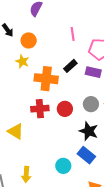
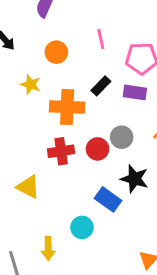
orange circle: (29, 40) -> (56, 52), moved
gray circle: (91, 104) -> (122, 137), moved
blue rectangle: (86, 155) -> (108, 199), moved
cyan circle: (63, 166) -> (82, 227), moved

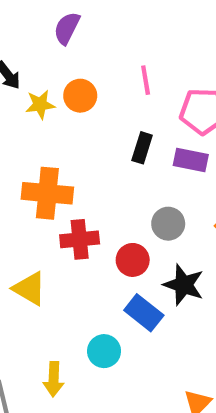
yellow star: (31, 84) -> (40, 105), moved, turned -30
black rectangle: (101, 86) -> (142, 148), turned -30
orange cross: (67, 107) -> (47, 193), moved
red circle: (98, 149) -> (133, 260), moved

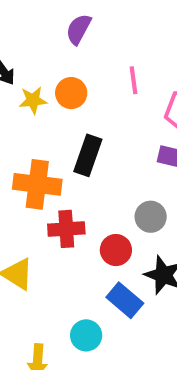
purple semicircle: (67, 28) -> (79, 29), moved
black rectangle: (142, 148) -> (88, 155), moved, size x1.4

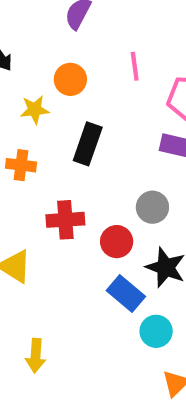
yellow star: (33, 100) -> (35, 110), moved
orange cross: (37, 184) -> (21, 165), moved, size x0.6
cyan circle: (86, 335) -> (156, 331), moved

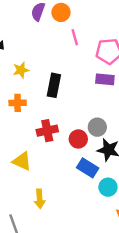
orange circle: (70, 79) -> (61, 12), moved
gray circle: (152, 207) -> (97, 127), moved
yellow arrow: (36, 356) -> (40, 199), moved

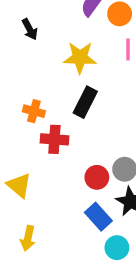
yellow star: (21, 70) -> (80, 58), moved, size x1.5
red cross: (47, 131) -> (54, 139), moved

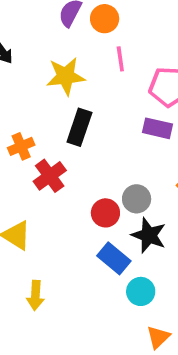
orange cross: (34, 111) -> (21, 146), turned -30
red cross: (54, 139) -> (50, 176), turned -32

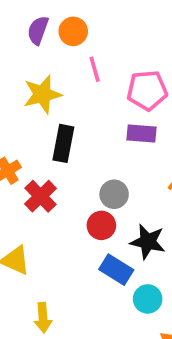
gray circle: (137, 199) -> (114, 194), moved

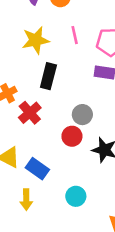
pink line: (95, 69) -> (75, 35), moved
blue rectangle: (116, 270) -> (37, 169), moved
cyan circle: (148, 299) -> (76, 196), moved

